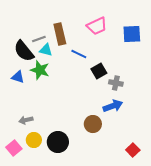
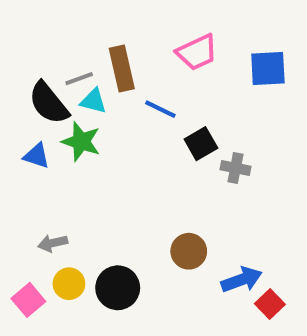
blue arrow: (113, 106) -> (242, 280), moved

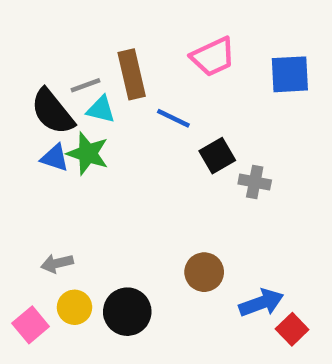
blue triangle: (36, 156) -> (55, 158), moved

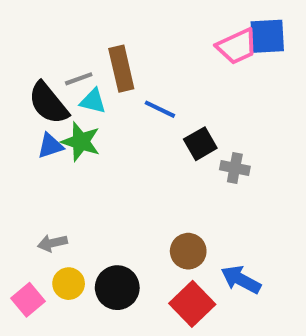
pink trapezoid: (213, 57) -> (237, 46), moved
blue square: (290, 74) -> (267, 36), moved
blue triangle: (55, 158) -> (50, 146), turned -36
blue arrow: (261, 303) -> (241, 280), turned -132
red square: (292, 329) -> (192, 304), moved, size x1.5

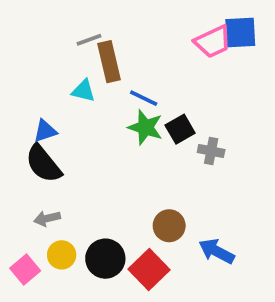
gray line: (79, 79) -> (89, 40), moved
black semicircle: (48, 103) -> (43, 164), moved
green star: (81, 142) -> (145, 127), moved
red square: (192, 304) -> (149, 269), moved

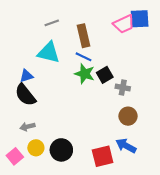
brown rectangle: (109, 62) -> (84, 36), moved
cyan triangle: (83, 91) -> (49, 53), size x1.6
brown circle: (169, 226) -> (128, 116), moved
red square: (149, 269) -> (103, 156), moved, turned 30

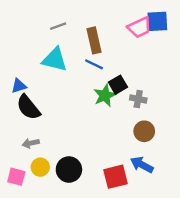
green star: (85, 74) -> (105, 95), moved, turned 30
blue triangle: (26, 76) -> (19, 86), moved
pink square: (15, 156) -> (16, 177), turned -35

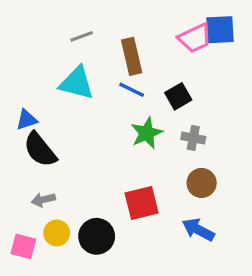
black square: (118, 85) -> (178, 96), moved
red square: (116, 177) -> (142, 203), moved

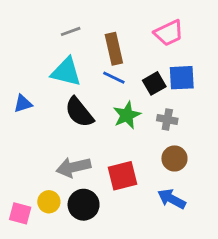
blue square: (220, 30) -> (182, 78), moved
black semicircle: (40, 150) -> (79, 112), moved
gray arrow: (43, 200) -> (73, 167), moved, size x1.6

